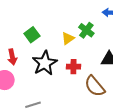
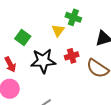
black star: (45, 63) -> (43, 61), turned -30

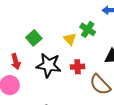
yellow triangle: (58, 31) -> (70, 39), turned -32

